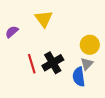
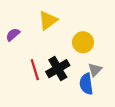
yellow triangle: (44, 19) -> (48, 20), turned 30
yellow circle: (90, 45) -> (83, 42), moved

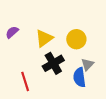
yellow triangle: (48, 20) -> (44, 38), moved
red line: (35, 70) -> (25, 81), moved

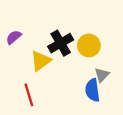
yellow triangle: (44, 38) -> (41, 61), moved
black cross: (53, 63) -> (61, 43), moved

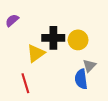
purple semicircle: (14, 37) -> (12, 20), moved
black cross: (61, 43) -> (53, 38), turned 30

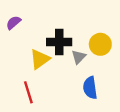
yellow circle: (78, 40) -> (100, 44), moved
gray triangle: (89, 66) -> (79, 57), moved

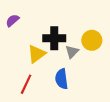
blue semicircle: (90, 88) -> (62, 79), moved
red line: (28, 92) -> (26, 84), turned 42

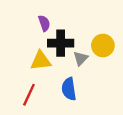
purple semicircle: (12, 20) -> (44, 23), moved, turned 112
yellow triangle: (37, 54) -> (41, 61), turned 30

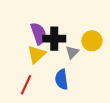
purple semicircle: (44, 23) -> (39, 33), moved, size x1.5
yellow triangle: (41, 61) -> (36, 54), turned -36

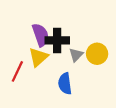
yellow circle: (92, 41) -> (97, 54), moved
red line: (26, 85) -> (17, 71), moved

